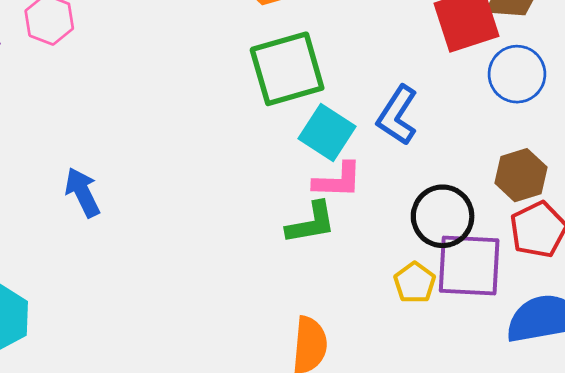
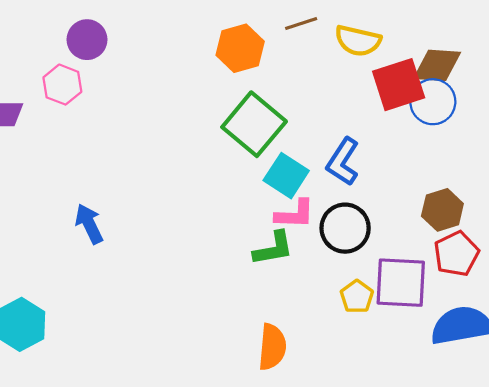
green square: (287, 69) -> (254, 124), turned -34
blue circle: (517, 74) -> (433, 102), moved
black circle: (443, 216) -> (345, 228), moved

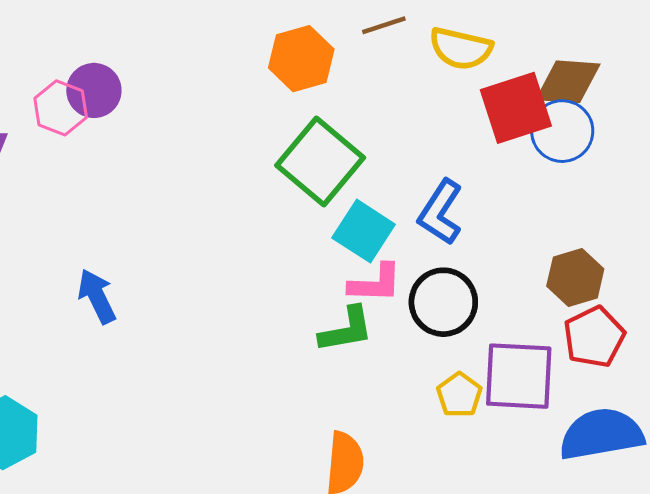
purple circle: (87, 40) -> (94, 90), moved

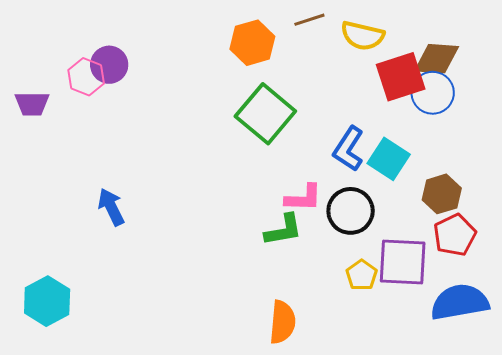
cyan square: (364, 231) -> (389, 159), moved

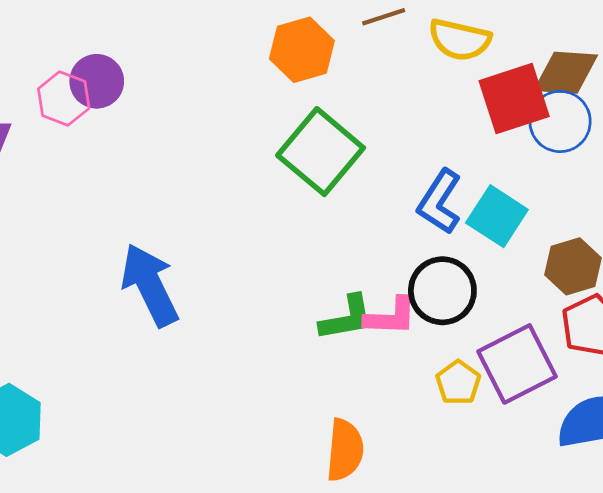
pink L-shape: (303, 198) -> (391, 317), moved
blue arrow: (111, 207) -> (150, 285), moved, size x1.5
purple square: (403, 262) -> (517, 364), turned -30

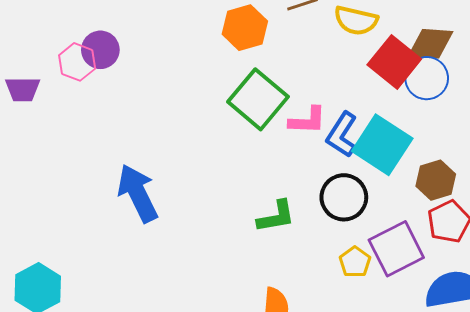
red square: (514, 99) -> (394, 62), turned -33
cyan square: (497, 216) -> (382, 145), size x1.4
pink L-shape: (391, 317) -> (307, 121), moved

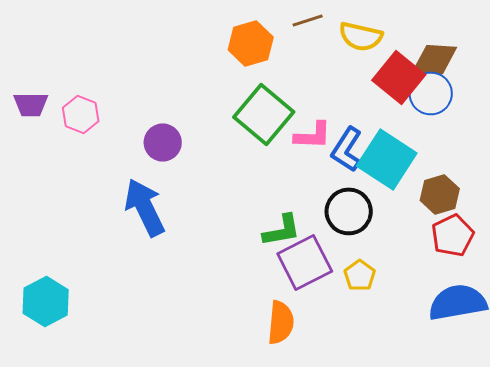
purple circle: (100, 50) -> (163, 142), moved
pink hexagon: (77, 62) -> (81, 114), moved
purple square: (396, 249) -> (305, 262), moved

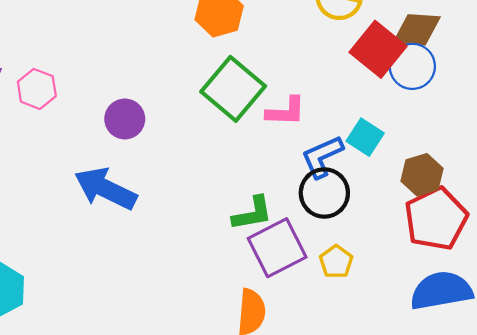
blue L-shape: (347, 149) -> (322, 157), moved, turned 33
cyan square: (387, 159) -> (365, 137), size x0.6
blue arrow: (145, 207) -> (105, 189), turned -38
red pentagon: (453, 235) -> (436, 219), size x1.4

